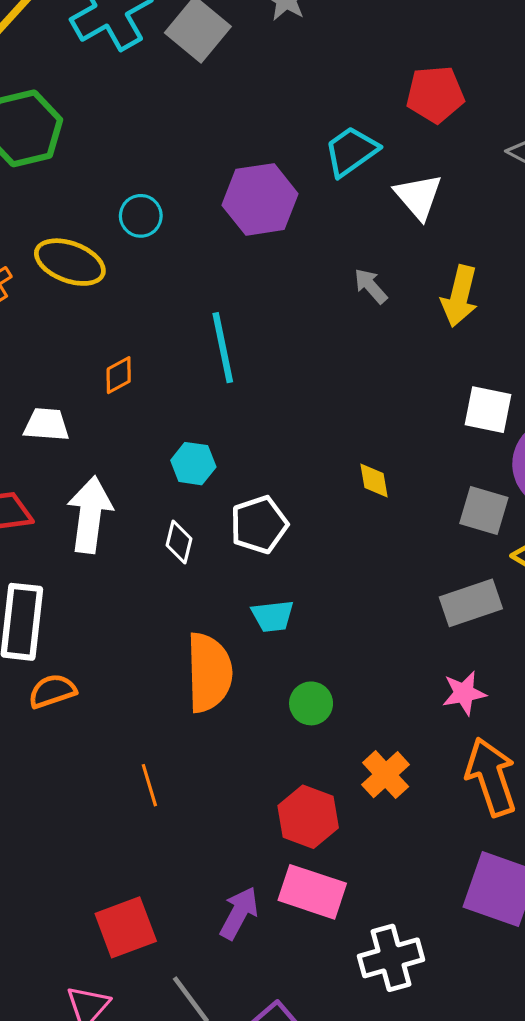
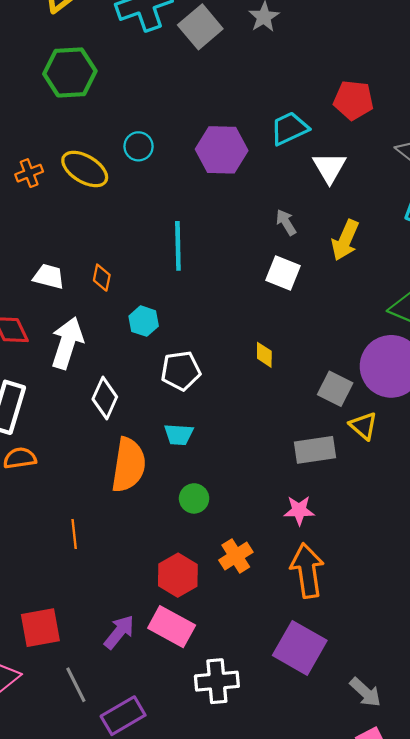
orange diamond: (119, 375) -> (102, 278), moved, turned -60
white square: (488, 410) -> (283, 273), moved
white diamond: (179, 542) -> (105, 398), moved, size x1.4

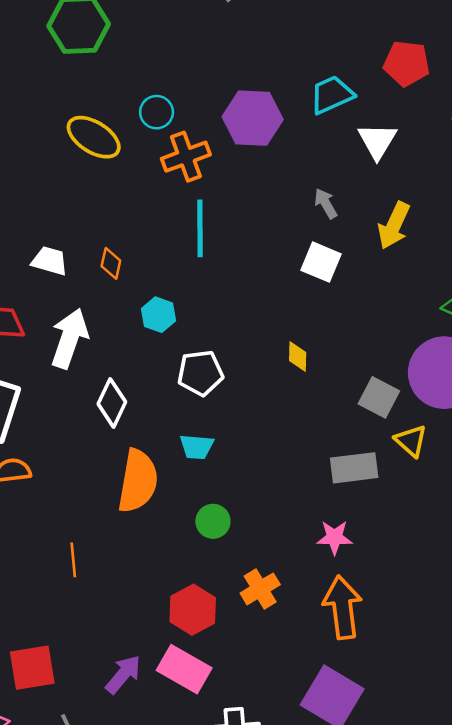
orange cross: (29, 173) -> (186, 157), moved, size x1.5

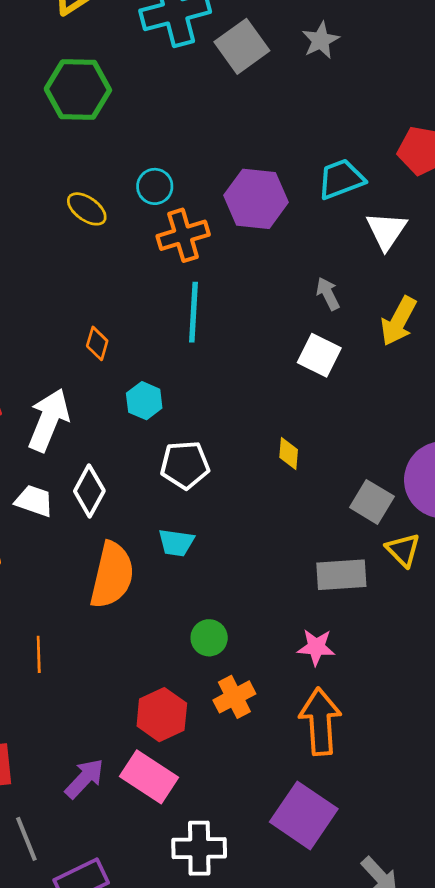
yellow ellipse: (94, 137) -> (87, 209), size x0.7
white trapezoid: (50, 261) -> (34, 501), moved
green circle: (213, 521) -> (209, 638), moved

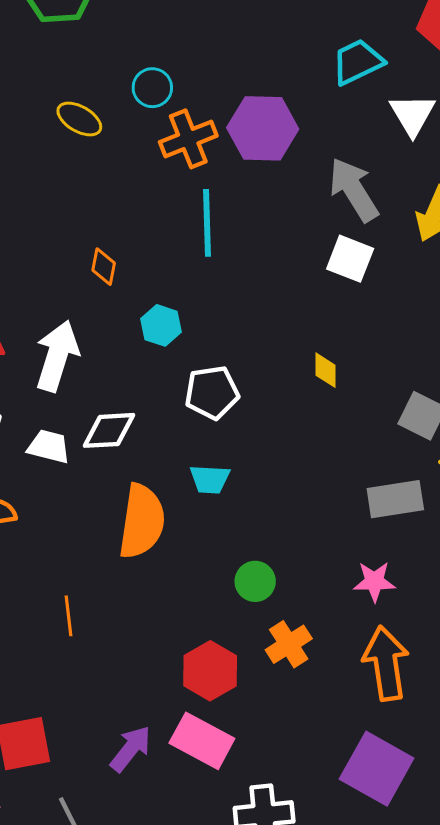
purple hexagon: (256, 199) -> (263, 128), moved
gray arrow: (328, 294) -> (354, 190), size x1.8
white diamond: (89, 491) -> (109, 430), turned 63

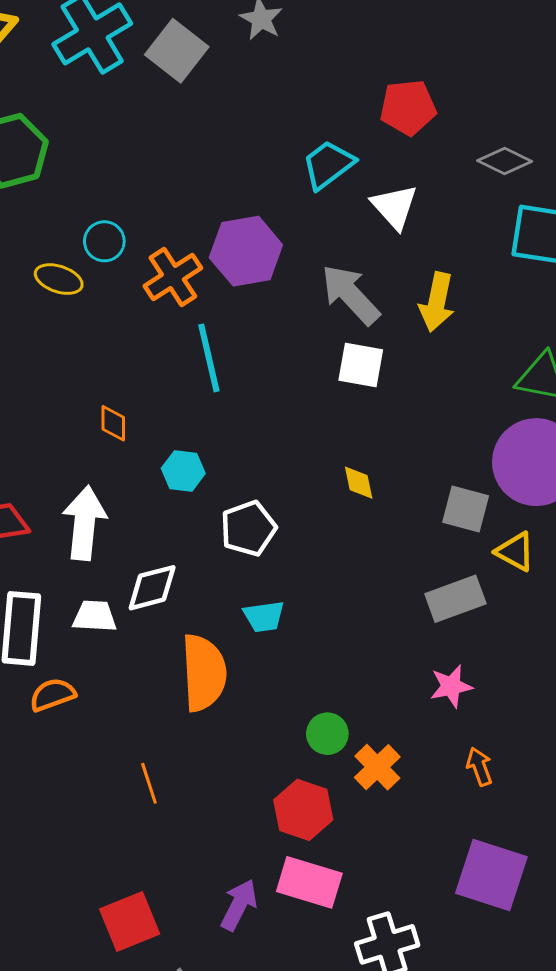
cyan circle: (152, 88) -> (104, 241), moved
green circle: (255, 581) -> (327, 734), moved
orange arrow: (386, 663) -> (479, 767), size x0.5

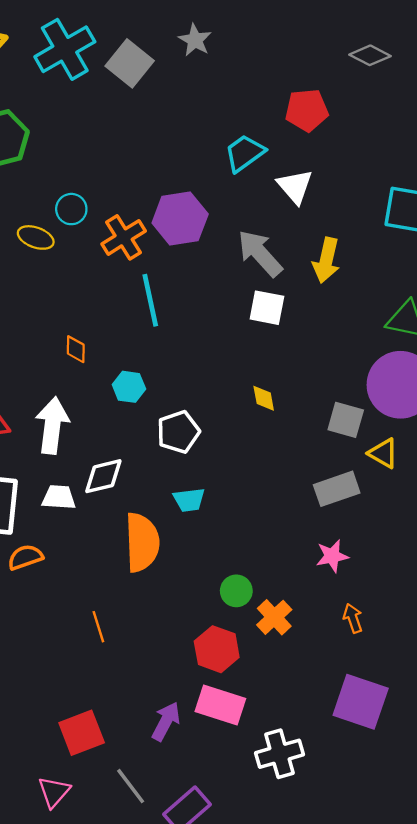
gray diamond: (505, 161) -> (370, 55), moved

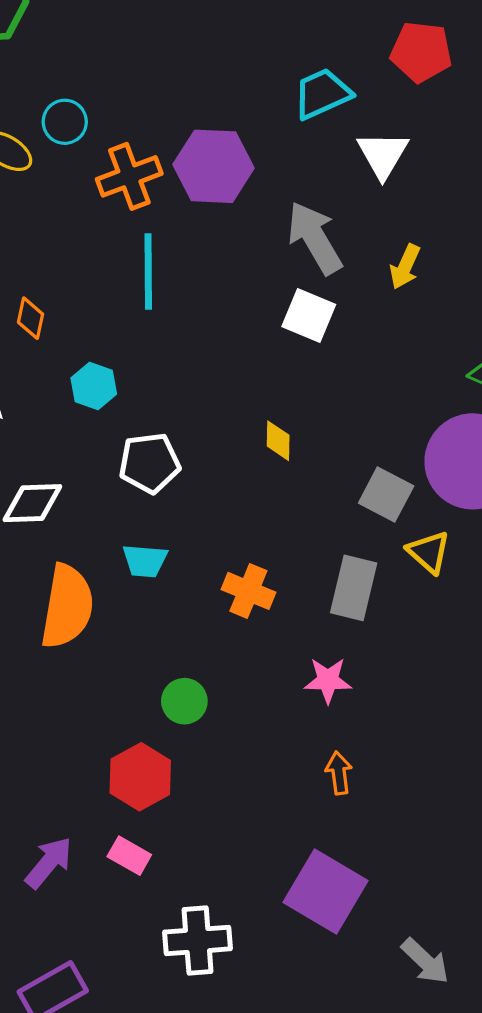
yellow arrow: (326, 260) -> (405, 267), size x0.7
gray rectangle: (337, 489) -> (354, 588), turned -69
orange cross: (274, 617) -> (248, 591), moved, turned -36
pink rectangle: (220, 705) -> (129, 856), size x0.6

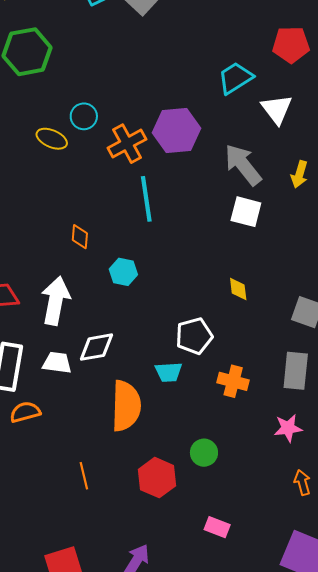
white pentagon: (149, 463) -> (194, 336), moved
red hexagon: (140, 777) -> (157, 478), moved
pink rectangle: (129, 856) -> (217, 527), moved

